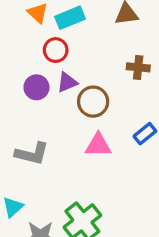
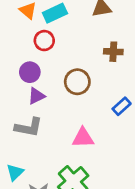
purple triangle: (67, 82) -> (36, 96), moved
pink triangle: (98, 145) -> (83, 138), moved

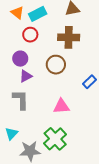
brown cross: (113, 52) -> (69, 37), moved, size x1.5
gray L-shape: (29, 127) -> (21, 100), turned -100

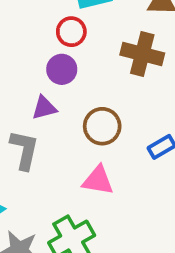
purple circle: (20, 59) -> (62, 69), moved
brown circle: (56, 65) -> (102, 126), moved

